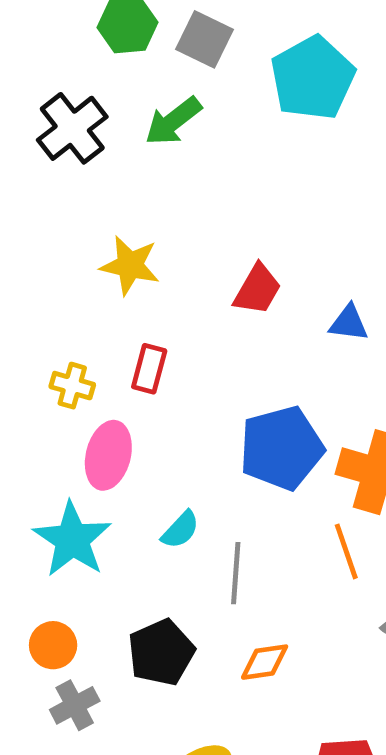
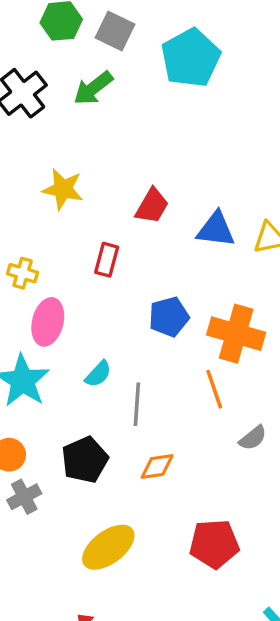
blue triangle: (349, 323) -> (216, 229), size x1.4
red rectangle: (149, 369) -> (107, 260), moved
blue pentagon: (281, 448) -> (169, 317), size x0.7

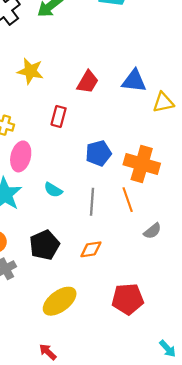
blue triangle: (216, 229) -> (134, 81), moved
cyan semicircle: (98, 374) -> (53, 190), turned 78
gray line: (137, 404) -> (92, 202), moved

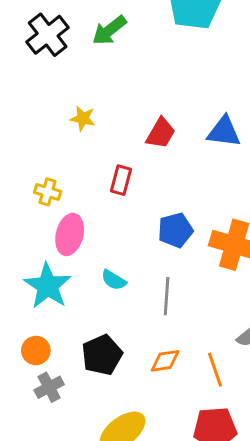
yellow star: (30, 71) -> (83, 118), size x0.7
orange line: (128, 200) -> (215, 370), moved

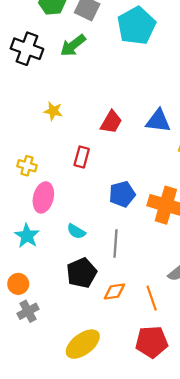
black cross: (48, 35) -> (27, 49), turned -32
cyan star: (48, 286) -> (27, 236), size x0.7
black pentagon: (102, 355) -> (82, 273), moved

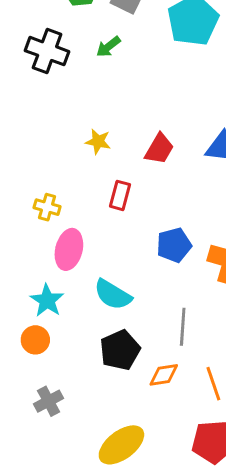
green arrow: (73, 45) -> (108, 47), size x0.7
yellow star: (53, 111) -> (98, 141), moved
cyan semicircle: (76, 231) -> (113, 295), size x1.5
gray line: (116, 243) -> (183, 327), moved
orange circle: (18, 284) -> (35, 340), moved

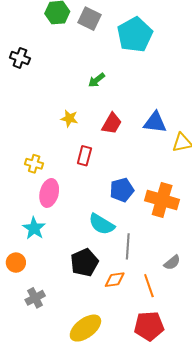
green arrow: (108, 47) -> (97, 80), moved
black cross: (47, 51) -> (20, 58), moved, size x0.7
cyan semicircle: (113, 295) -> (102, 224), moved
orange circle: (35, 340) -> (16, 263), moved

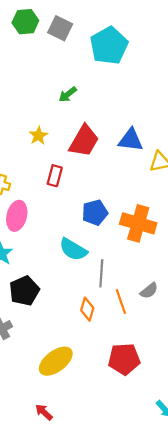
yellow star: (69, 118) -> (38, 136), turned 30
red trapezoid: (112, 123) -> (84, 141), size x1.4
black pentagon: (84, 263) -> (24, 291), moved
orange diamond: (115, 280) -> (87, 309), turned -65
orange line: (149, 286) -> (121, 302), moved

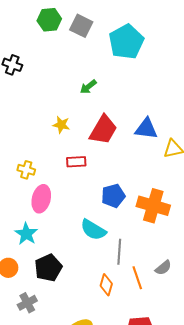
yellow star: (38, 136) -> (61, 125), turned -30
red rectangle: (55, 176) -> (76, 162), turned 72

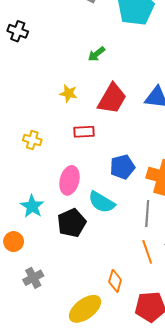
pink ellipse: (41, 199) -> (70, 180), moved
gray line: (119, 252) -> (147, 214), moved
black pentagon: (48, 268) -> (72, 223), moved
orange diamond: (106, 285) -> (115, 281), moved

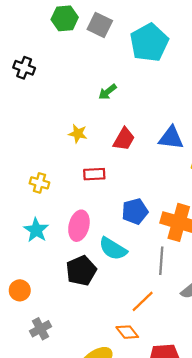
red trapezoid: (112, 99) -> (124, 139), size x0.7
cyan star: (32, 206) -> (36, 230), moved
orange line: (147, 252) -> (143, 301), moved, turned 65
orange diamond: (115, 281) -> (127, 332), turned -55

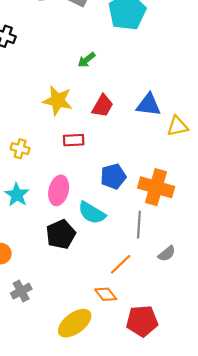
yellow star: (78, 134) -> (58, 100), size x1.6

